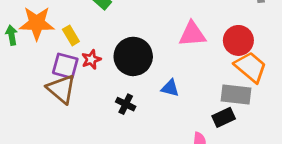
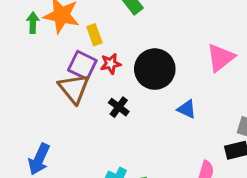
pink triangle: (192, 34) -> (221, 58), turned -44
black cross: (126, 104) -> (119, 107), moved

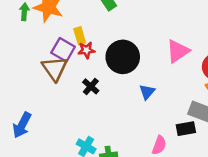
yellow rectangle: (94, 35) -> (80, 36), moved
blue triangle: (187, 109) -> (147, 92), turned 42

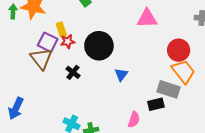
pink triangle: (178, 51) -> (147, 19), moved, turned 35

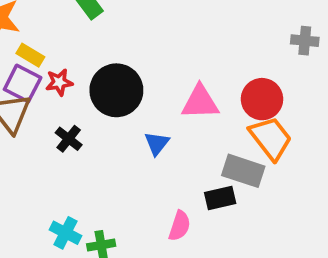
pink triangle: (147, 19) -> (200, 102), moved
yellow rectangle: (61, 29) -> (30, 55), moved, turned -40

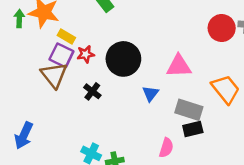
red circle: (262, 99) -> (222, 28), moved
gray rectangle: (243, 171) -> (189, 110), moved

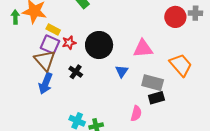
blue arrow: (24, 135) -> (46, 83), moved

